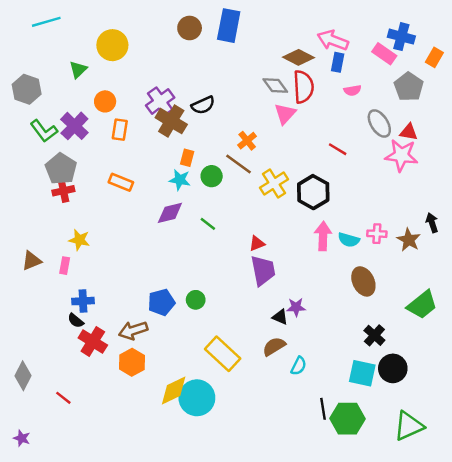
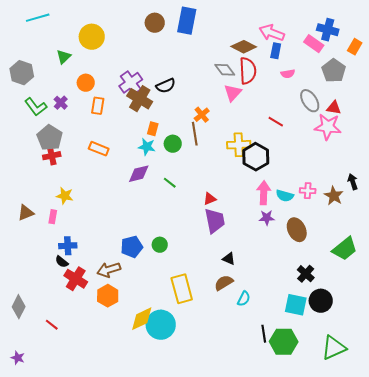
purple cross: (74, 126) -> (61, 103), size x0.6
brown line: (239, 164) -> (195, 134), turned 45
yellow cross: (274, 184) -> (239, 145), moved, turned 30
purple star: (296, 307) -> (267, 218), moved
yellow rectangle: (223, 354) -> (182, 289), turned 32

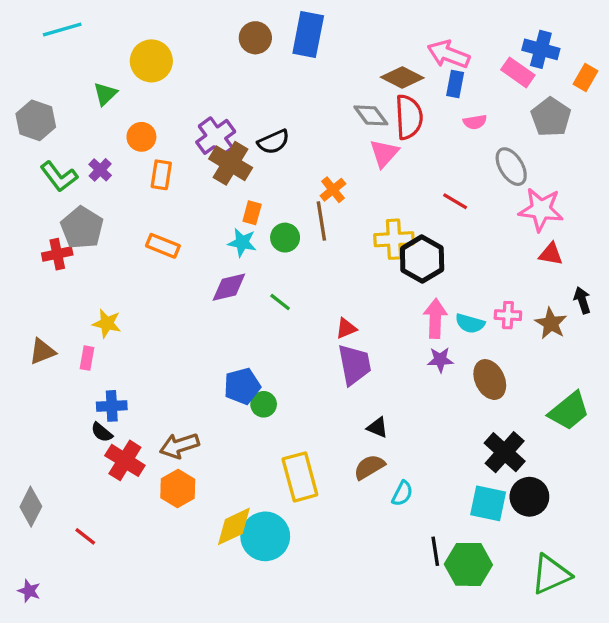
red triangle: (334, 108) -> (551, 254), moved
red cross: (52, 156) -> (57, 254), moved
blue pentagon: (132, 247) -> (242, 386), moved
black cross: (306, 274) -> (505, 452), size x1.4

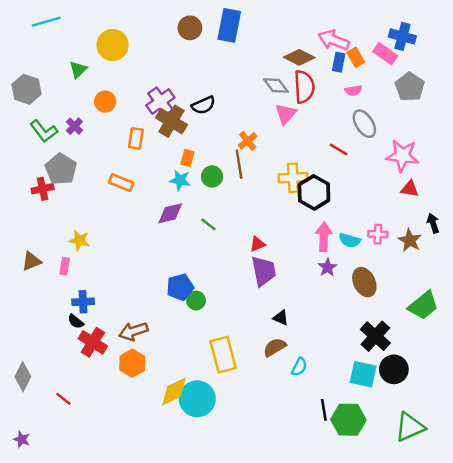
orange rectangle: (586, 77) -> (356, 57), moved, turned -60
gray ellipse: (511, 167) -> (364, 124), moved
orange rectangle: (161, 175) -> (136, 138), moved
purple star: (440, 360) -> (327, 267), turned -30

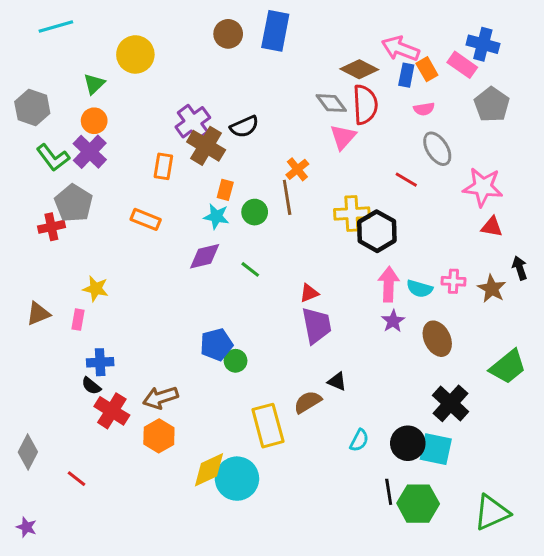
orange circle: (105, 102) -> (94, 121), moved
purple cross: (74, 126) -> (90, 152), size x1.6
brown semicircle: (275, 347) -> (308, 402), moved
black circle: (394, 369) -> (408, 443), moved

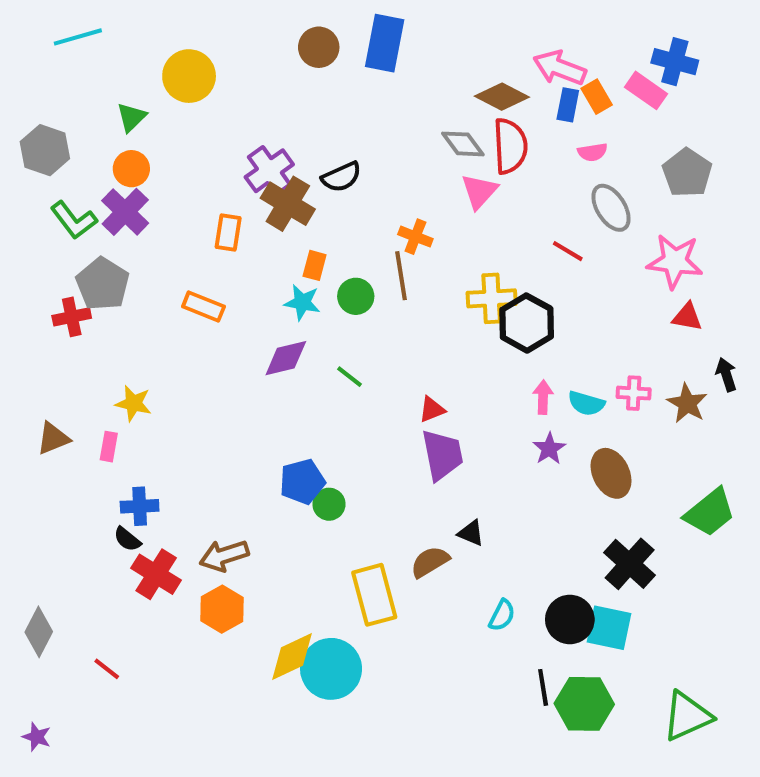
gray pentagon: (492, 105) -> (687, 173), moved
orange cross: (297, 169) -> (415, 237), turned -30
pink arrow: (389, 284) -> (543, 397), size x0.7

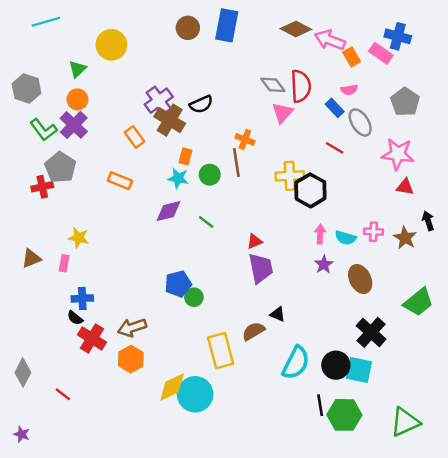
brown diamond: (502, 97) -> (296, 29), moved
blue rectangle: (568, 105) -> (335, 108), moved, turned -54
orange rectangle: (228, 232) -> (134, 137), turned -45
cyan semicircle: (502, 615) -> (296, 363), size x1.8

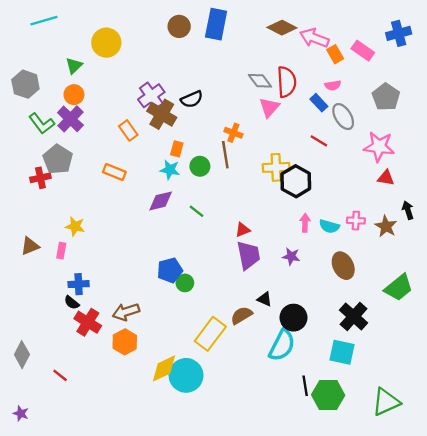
blue cross: (398, 36) -> (399, 33), moved, turned -30
purple star: (324, 264) -> (291, 256), moved, turned -30
yellow rectangle: (221, 351) -> (210, 334), turned 52
black circle: (336, 365) -> (293, 318), moved

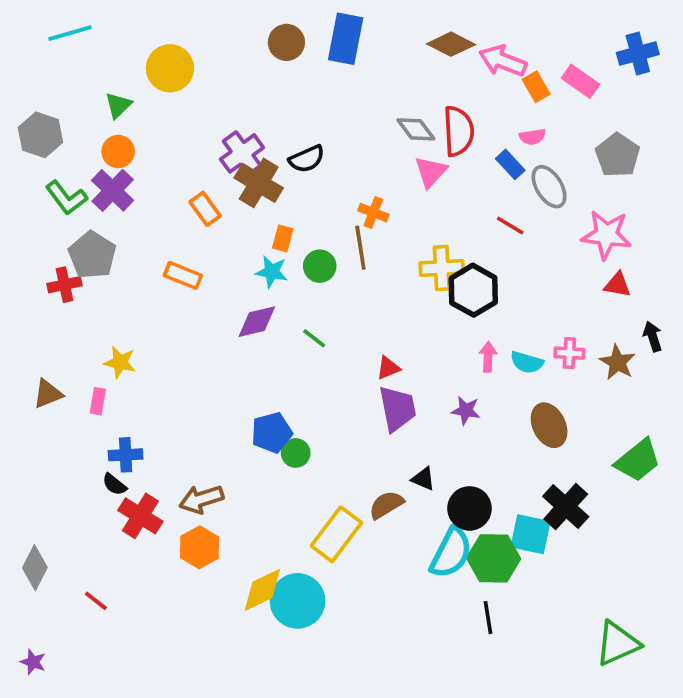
cyan square: (342, 352) -> (531, 534), moved
green hexagon: (328, 395) -> (494, 558), moved

